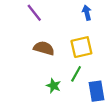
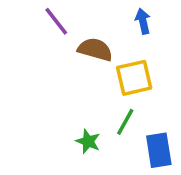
brown semicircle: (44, 48) -> (95, 49), moved

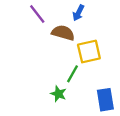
blue arrow: (143, 21) -> (78, 13), moved, turned -140
green line: (125, 122) -> (72, 74), moved

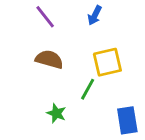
brown semicircle: (63, 33) -> (49, 59), moved
green star: (58, 94) -> (56, 113), moved

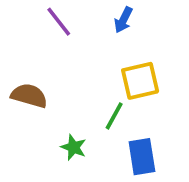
brown semicircle: (49, 59) -> (29, 96), moved
blue rectangle: (127, 120) -> (142, 157), moved

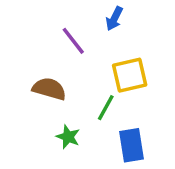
purple line: (59, 22) -> (73, 41), moved
brown semicircle: (29, 96) -> (49, 89), moved

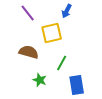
purple line: (73, 41) -> (28, 13), moved
yellow square: (130, 75) -> (52, 33), moved

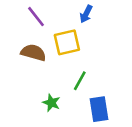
brown semicircle: (29, 52) -> (33, 53), moved

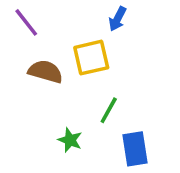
purple line: (36, 17) -> (26, 22), moved

